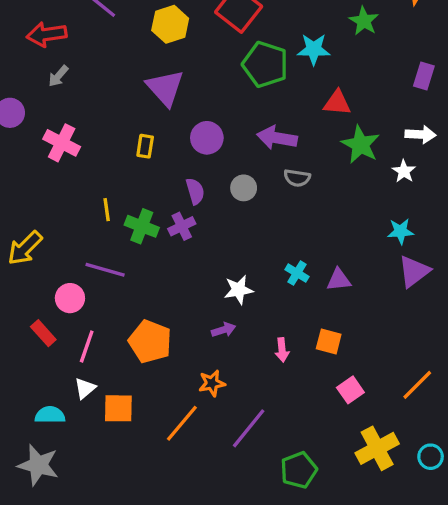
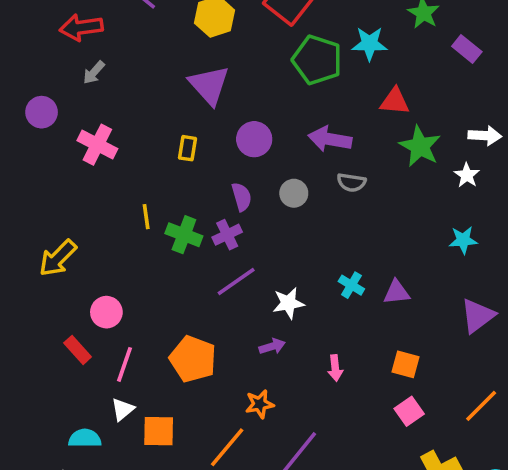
purple rectangle: (424, 76) -> (467, 49), moved, turned -68
purple line: (105, 270) -> (236, 282), moved, turned -51
purple triangle: (414, 271) -> (478, 316), moved
orange square: (329, 341) -> (406, 364), moved

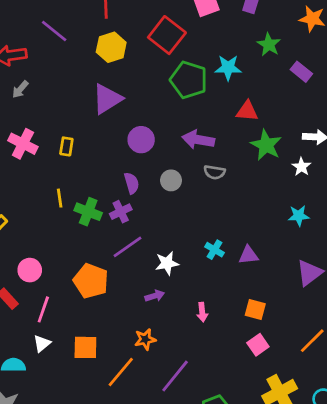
purple triangle: (209, 85) -> (107, 99), turned 40
yellow rectangle: (187, 148) -> (66, 146), moved
orange pentagon: (193, 359) -> (91, 281), moved
orange square: (159, 431) -> (85, 347), moved

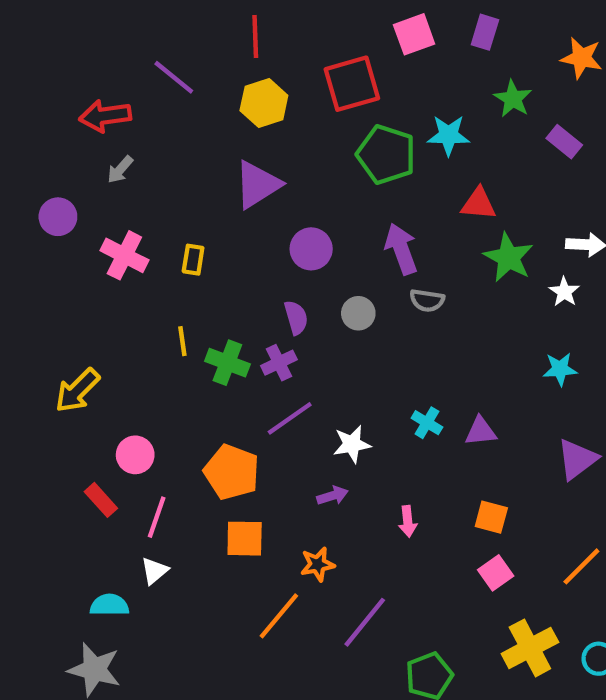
red square: (167, 35) -> (352, 84), turned 36
purple arrow: (198, 140) -> (401, 249), turned 60
orange square: (85, 347) -> (245, 539), moved

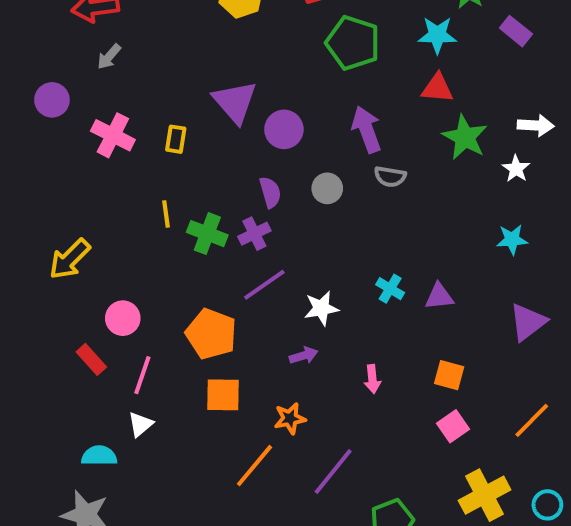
cyan star: (448, 135) -> (437, 35), moved
purple triangle: (257, 185) -> (235, 102), moved, turned -39

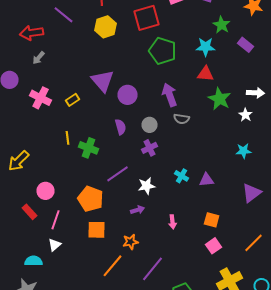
yellow rectangle: (176, 139) -> (72, 100), turned 48
purple cross: (254, 234) -> (150, 148), moved

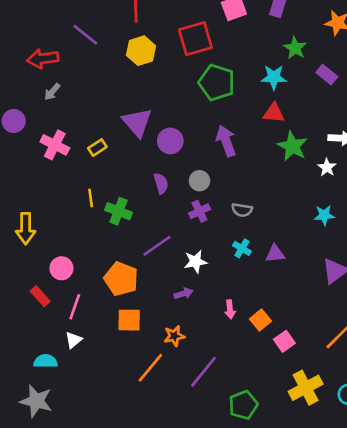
gray semicircle: (182, 119) -> (242, 210), moved
yellow arrow: (18, 161) -> (26, 228), turned -45
orange square: (212, 220) -> (260, 320), moved, turned 35

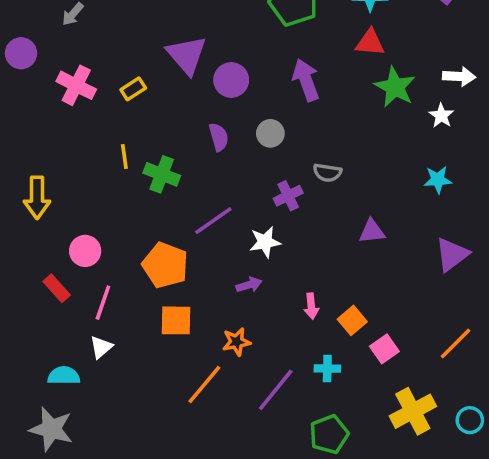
purple cross: (199, 211) -> (288, 196), moved
cyan cross: (242, 248) -> (327, 368), moved, turned -30

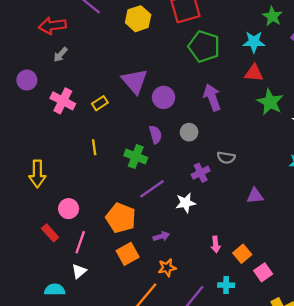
green cross: (162, 174) -> (136, 156), moved
purple arrow: (249, 285) -> (161, 236), moved
orange square: (176, 320) -> (128, 254), turned -30

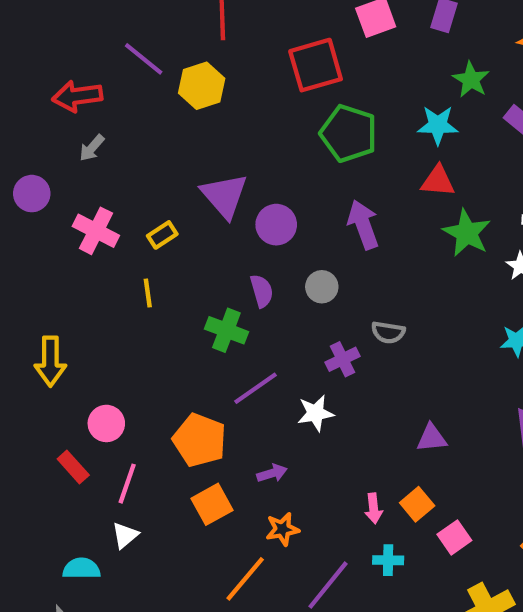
yellow hexagon: (138, 19) -> (202, 86), moved
yellow line: (94, 147) -> (148, 293), moved
purple triangle: (255, 196) -> (432, 438), moved
pink arrow: (216, 245) -> (374, 508), moved

